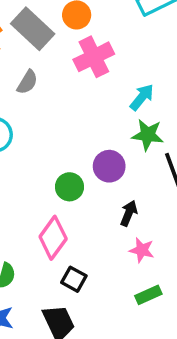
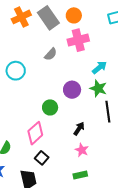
gray semicircle: (27, 82) -> (51, 54), moved
purple circle: (109, 166) -> (72, 90), moved

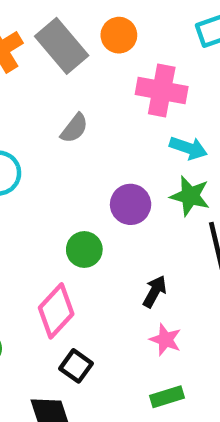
pink cross: (78, 40) -> (162, 90), moved, turned 30
cyan arrow: (99, 67) -> (188, 148), turned 63

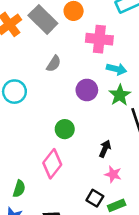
green star: (190, 196) -> (120, 95), turned 30
purple circle: (131, 204) -> (87, 90), moved
black square: (76, 366) -> (95, 198), moved

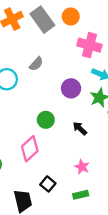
gray semicircle: (54, 64) -> (36, 64), moved
black arrow: (105, 149) -> (80, 128), moved, turned -80
black square: (95, 198) -> (48, 184), moved

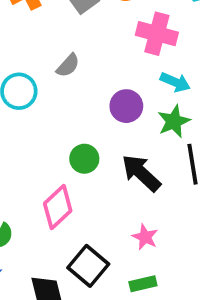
black arrow: (80, 128) -> (141, 173), size x1.6
black square: (48, 184) -> (88, 266), size x1.5

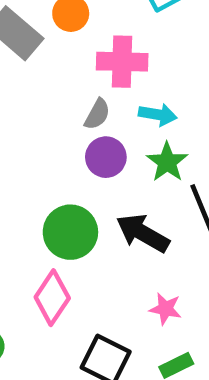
gray semicircle: (68, 65) -> (97, 114), moved
green circle: (84, 159) -> (70, 232), size x1.5

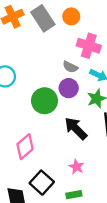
gray semicircle: (97, 114) -> (70, 67), turned 72
green circle: (70, 232) -> (44, 101), moved

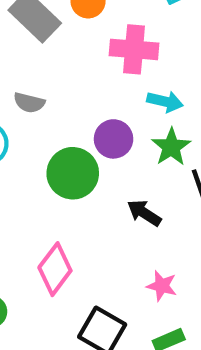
gray semicircle: (70, 67) -> (29, 103), moved
black arrow: (76, 128) -> (144, 213), size x0.7

